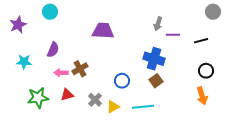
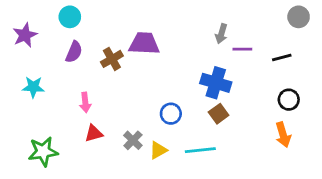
purple semicircle: (53, 50) -> (74, 52), moved
brown cross: (80, 69) -> (112, 59), moved
pink arrow: (61, 73) -> (85, 102), turned -96
green star: (38, 98) -> (43, 152), moved

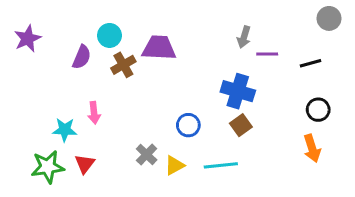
cyan circle: (70, 17) -> (109, 35), moved
cyan star: (33, 87) -> (65, 130), moved
red triangle: (94, 133) -> (85, 164), moved, turned -36

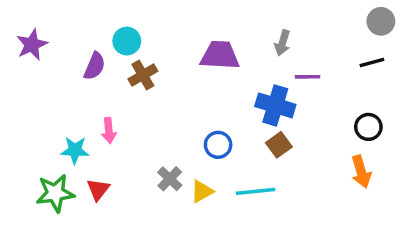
purple trapezoid: (159, 48) -> (220, 55), moved
purple line: (267, 54) -> (308, 77), moved
black line: (310, 63) -> (372, 62), moved

